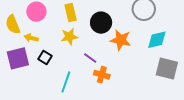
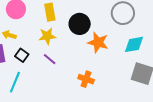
purple line: (90, 58) -> (50, 59), moved
orange cross: (102, 75) -> (86, 79), moved
cyan line: (66, 82) -> (15, 82), moved

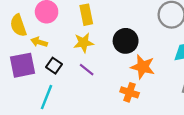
black circle: (80, 24) -> (126, 41), moved
orange star: (98, 42) -> (143, 67), moved

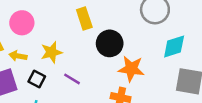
yellow rectangle: (86, 15) -> (84, 19), moved
yellow star: (84, 43) -> (51, 52), moved

